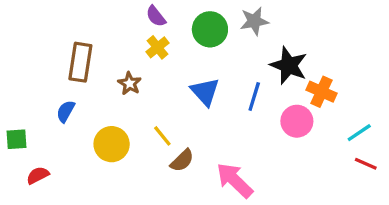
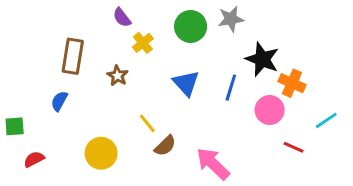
purple semicircle: (156, 16) -> (122, 18), moved
yellow circle: (112, 144) -> (101, 153), moved
red line: (366, 164) -> (293, 147), moved

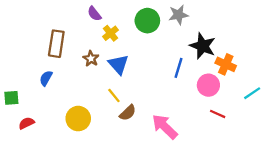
blue triangle: (186, 83) -> (119, 64), moved
red line: (293, 147) -> (218, 114), moved

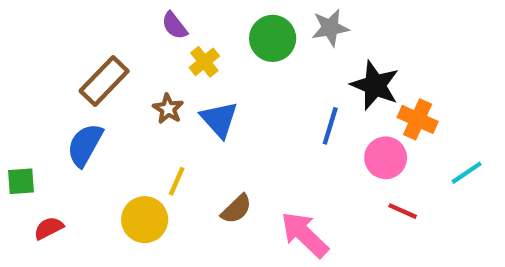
brown rectangle: (56, 44) -> (104, 81), turned 35
blue semicircle: (46, 78) -> (85, 145), size x1.5
yellow line: (114, 95) -> (177, 181), moved, turned 63

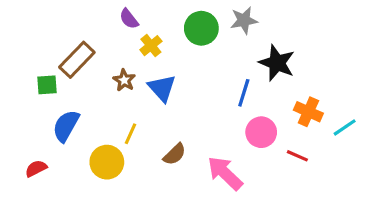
orange cross: (418, 119) -> (308, 112), moved
blue semicircle: (85, 145) -> (66, 126), moved
pink circle: (386, 158) -> (261, 132), moved
green square: (21, 181) -> (47, 85), moved

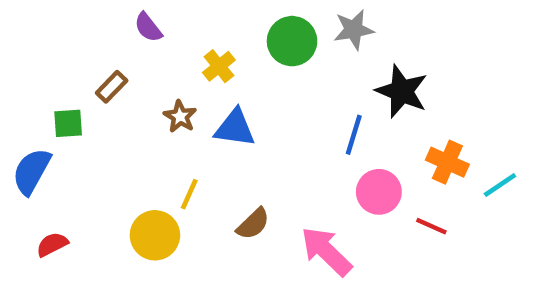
purple semicircle: (129, 19) -> (148, 27), moved
brown rectangle: (77, 60) -> (112, 87), size x0.6
blue triangle: (162, 88) -> (235, 128), turned -40
blue semicircle: (66, 126) -> (32, 171), moved

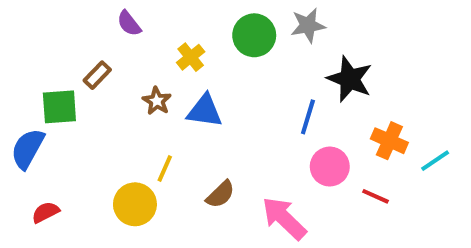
green square: (68, 123) -> (59, 107), size x1.4

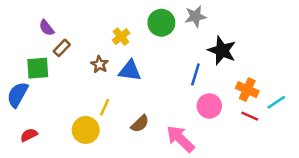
purple semicircle: (129, 23) -> (47, 28), moved
red line: (375, 196) -> (250, 116), moved

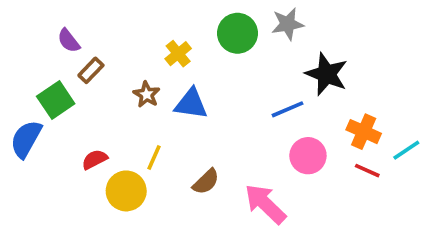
green square: (38, 68) -> (56, 100), turned -30
blue line: (195, 74) -> (288, 109), turned 50
red semicircle: (29, 135) -> (95, 159), moved

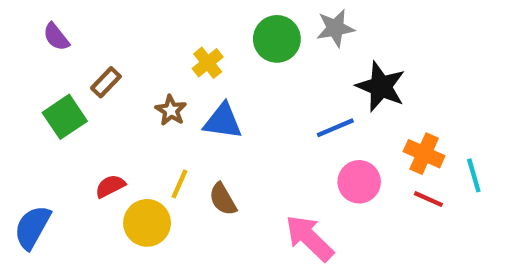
purple semicircle: (69, 41) -> (56, 37), moved
blue semicircle: (26, 139) -> (32, 227), moved
cyan line: (406, 150) -> (474, 175), turned -72
brown semicircle: (206, 182) -> (223, 199), moved, turned 104

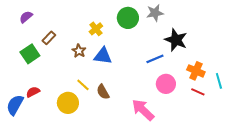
purple semicircle: (56, 37) -> (26, 17), turned 88
yellow line: (179, 184) -> (83, 85), turned -72
red semicircle: (110, 186) -> (33, 92), moved

